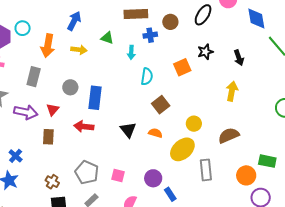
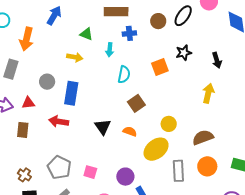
brown circle: (170, 22) -> (158, 21), moved
yellow arrow: (79, 50) -> (75, 57), moved
red triangle: (53, 109) -> (28, 103), turned 40
orange circle: (246, 175) -> (207, 166), moved

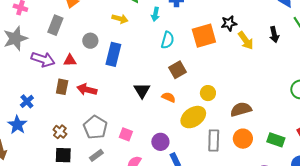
black arrow: (217, 60) -> (274, 34), moved
orange square: (160, 67) -> (204, 36), size x1.4
yellow arrow: (208, 93) -> (246, 41), moved, turned 126
red arrow: (59, 121) -> (87, 90), moved

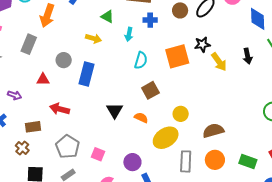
purple arrow: (43, 59) -> (15, 95), moved, size x0.6
brown rectangle: (62, 87) -> (33, 127), moved, turned 70
brown cross: (60, 132) -> (22, 148), moved

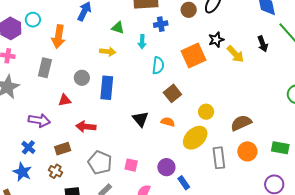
purple arrow: (15, 95) -> (39, 120), size x1.5

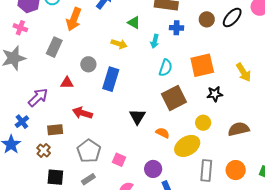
black star: (216, 40) -> (215, 94), moved
brown square: (172, 93) -> (174, 98), size x1.4
purple arrow: (39, 120) -> (38, 97), turned -65
orange semicircle: (168, 122) -> (163, 133), moved
brown semicircle: (241, 123) -> (239, 129), moved

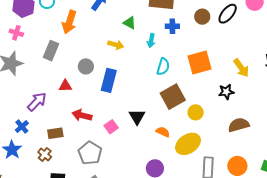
black star: (215, 94) -> (226, 92), moved
yellow circle: (203, 123) -> (196, 112), moved
pink square: (119, 160) -> (111, 127), moved, turned 32

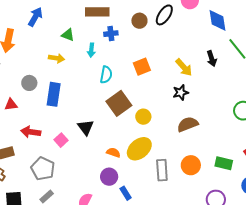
orange square: (200, 63) -> (142, 67), size x0.7
black star: (226, 92) -> (181, 92), moved
orange semicircle: (163, 132) -> (113, 153), moved

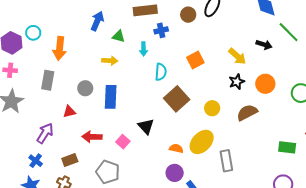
blue arrow: (35, 17) -> (97, 21), moved
black arrow: (212, 59) -> (264, 45), turned -49
yellow circle: (143, 117) -> (212, 108), moved
orange circle: (191, 165) -> (265, 84), moved

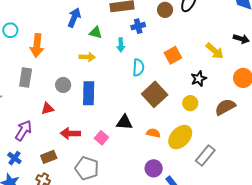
black star: (237, 82) -> (199, 79), moved
black triangle: (146, 126) -> (124, 122), turned -42
orange semicircle: (176, 148) -> (153, 133), moved
gray rectangle: (226, 161) -> (205, 156), turned 50

